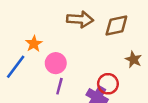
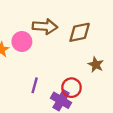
pink circle: (56, 63) -> (22, 42), moved
purple line: (59, 86) -> (35, 85), moved

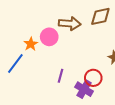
brown diamond: (80, 32) -> (100, 16), moved

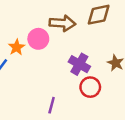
purple line: (60, 76) -> (52, 105), moved
purple cross: (84, 89) -> (79, 64), moved

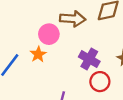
orange star: (17, 47) -> (38, 54), moved

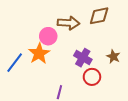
orange star: (38, 54) -> (39, 53), size x1.5

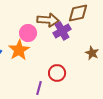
purple cross: (83, 58) -> (62, 31), moved, turned 30
red circle: (92, 77) -> (57, 73), moved

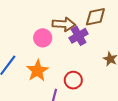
orange star: (19, 50) -> (37, 71), moved

